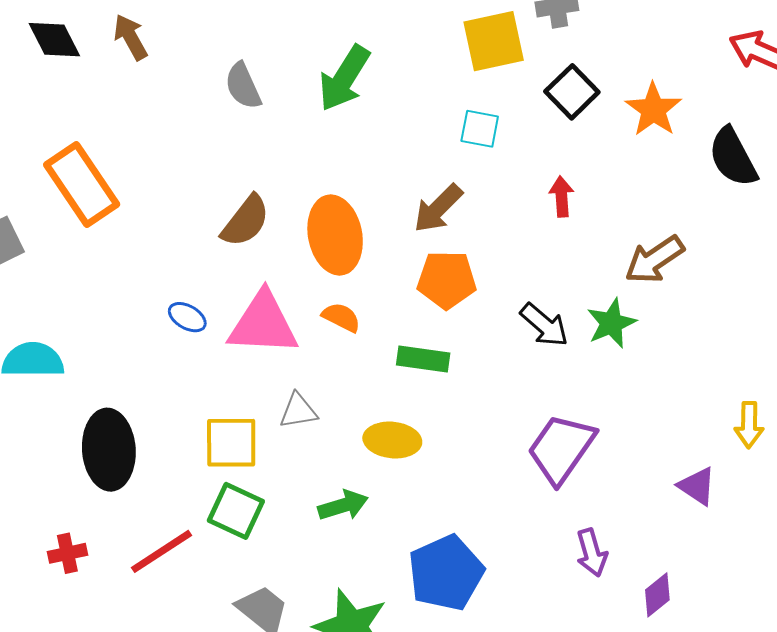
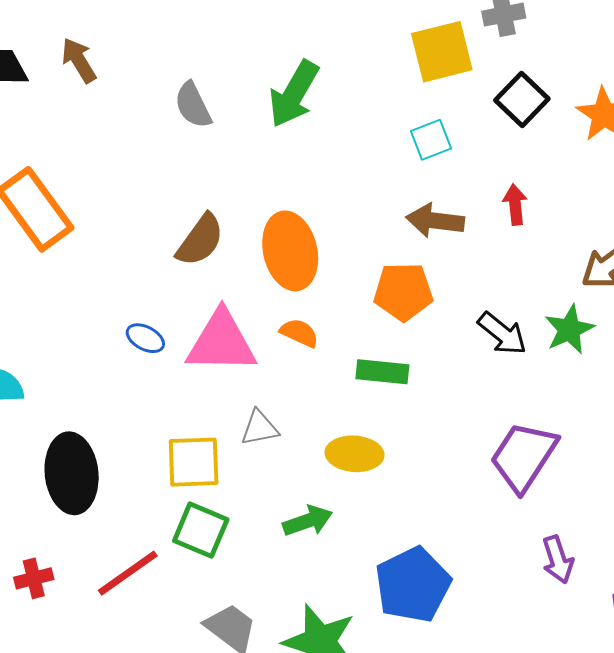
cyan square: (480, 129) -> (431, 140), turned -30
brown arrow: (438, 208) -> (435, 221), moved, turned 54

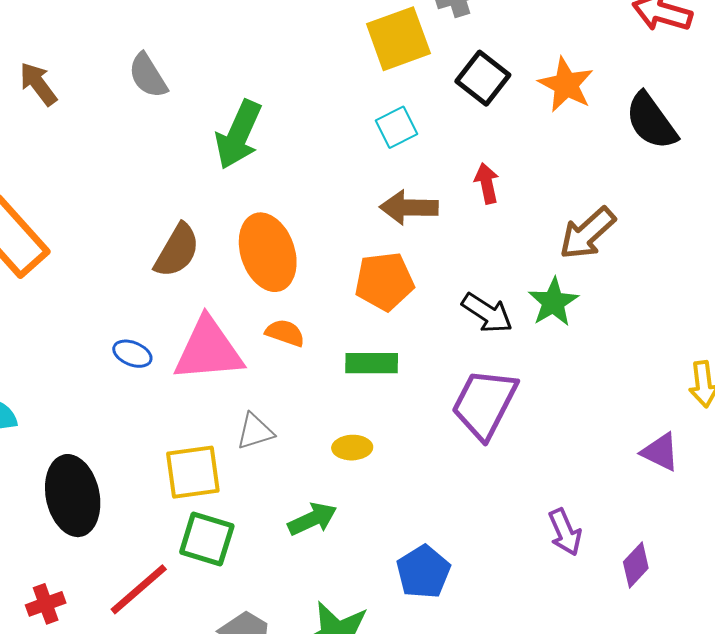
green arrow: (294, 94) -> (238, 135), moved
gray semicircle: (193, 105) -> (148, 76), moved
yellow ellipse: (355, 454) -> (352, 448), size x0.7
purple trapezoid: (524, 457) -> (484, 404), moved
blue pentagon: (413, 585) -> (423, 572), size x0.7

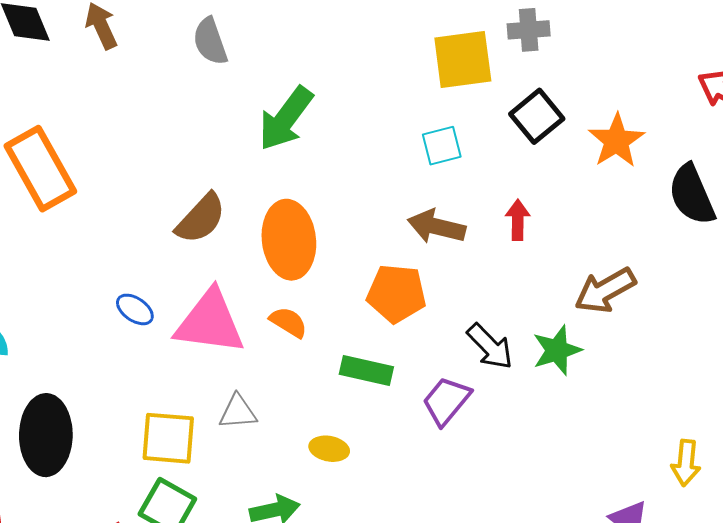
purple trapezoid: (484, 404) -> (446, 401), moved, size x0.7

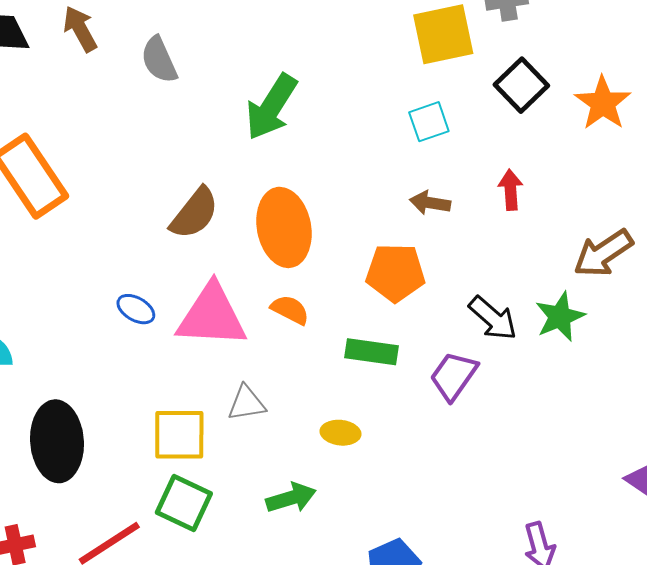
gray semicircle: (210, 41) -> (159, 60), moved
brown arrow: (436, 227) -> (430, 203), size x0.7

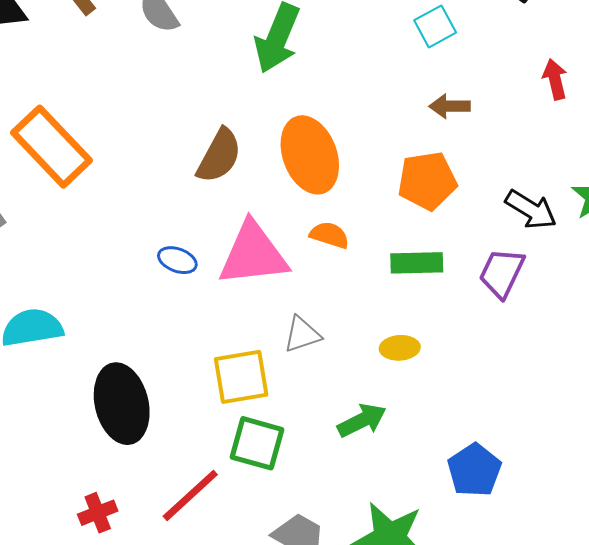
red arrow: (511, 190) -> (555, 79), moved

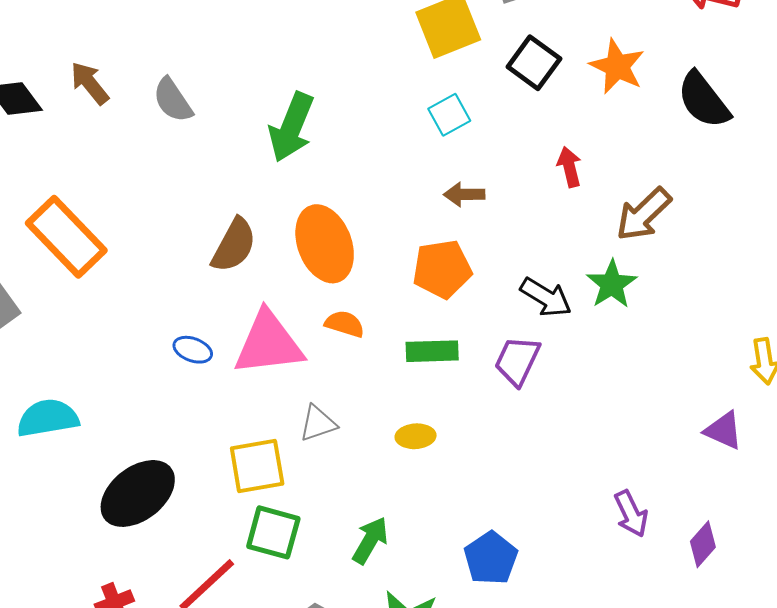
black ellipse: (122, 404) -> (138, 493), turned 66
green arrow: (362, 420) -> (370, 540), moved, turned -33

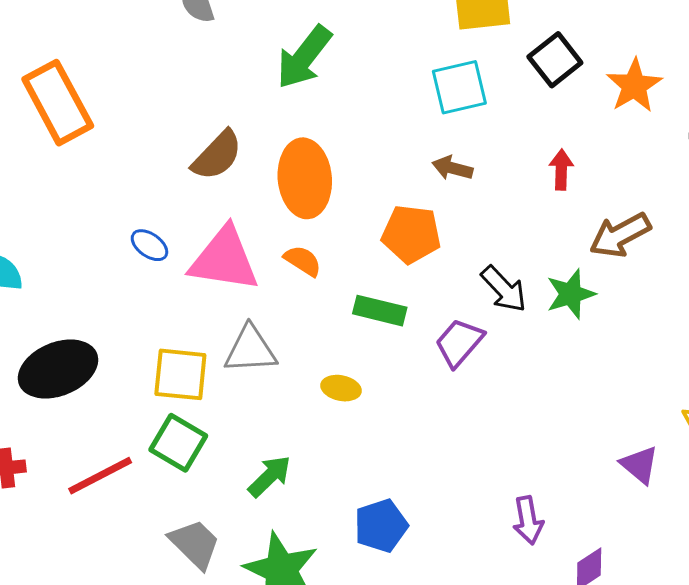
cyan square: (449, 115) -> (459, 87), size x1.4
gray triangle: (318, 423) -> (250, 350), size x1.4

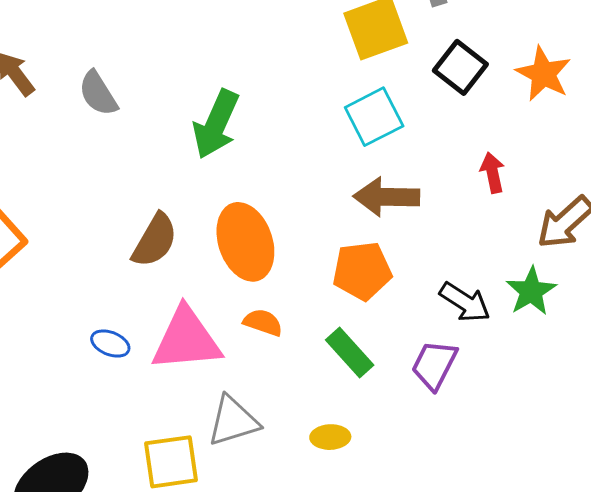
brown arrow: (452, 168) -> (386, 197), size x1.6
green rectangle: (380, 311) -> (350, 353), turned 48

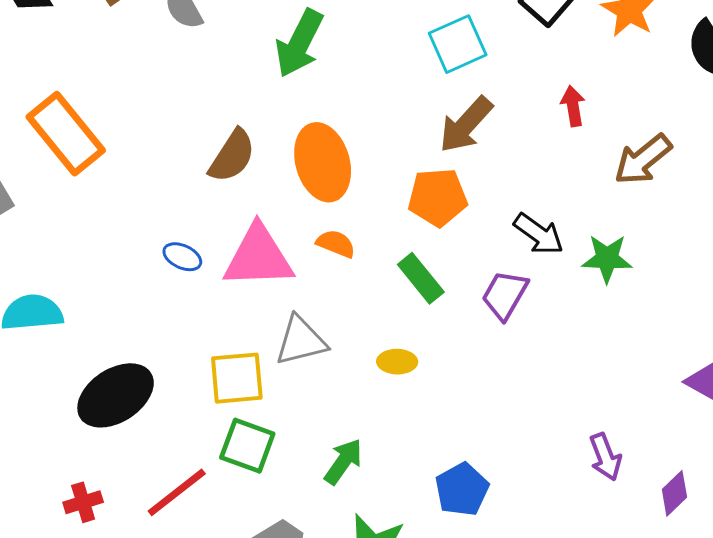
brown arrow: (386, 197) -> (466, 125), turned -52
green star: (531, 291) -> (607, 259), moved, turned 30

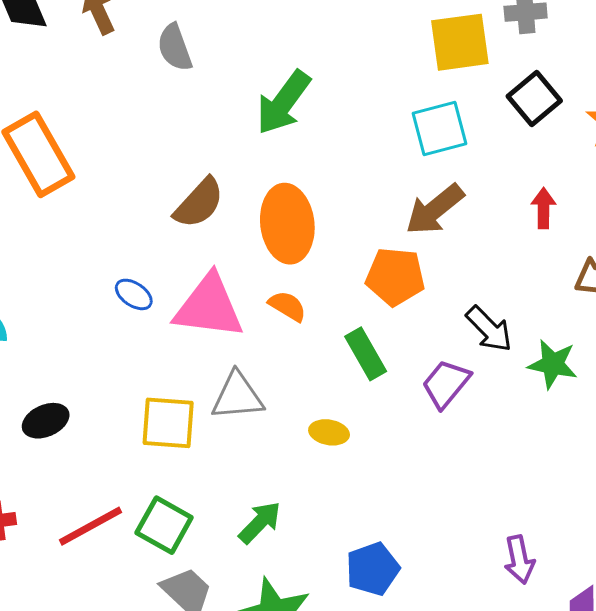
black ellipse: (116, 395) -> (46, 421), size x0.6
green square: (247, 446) -> (164, 525), moved

